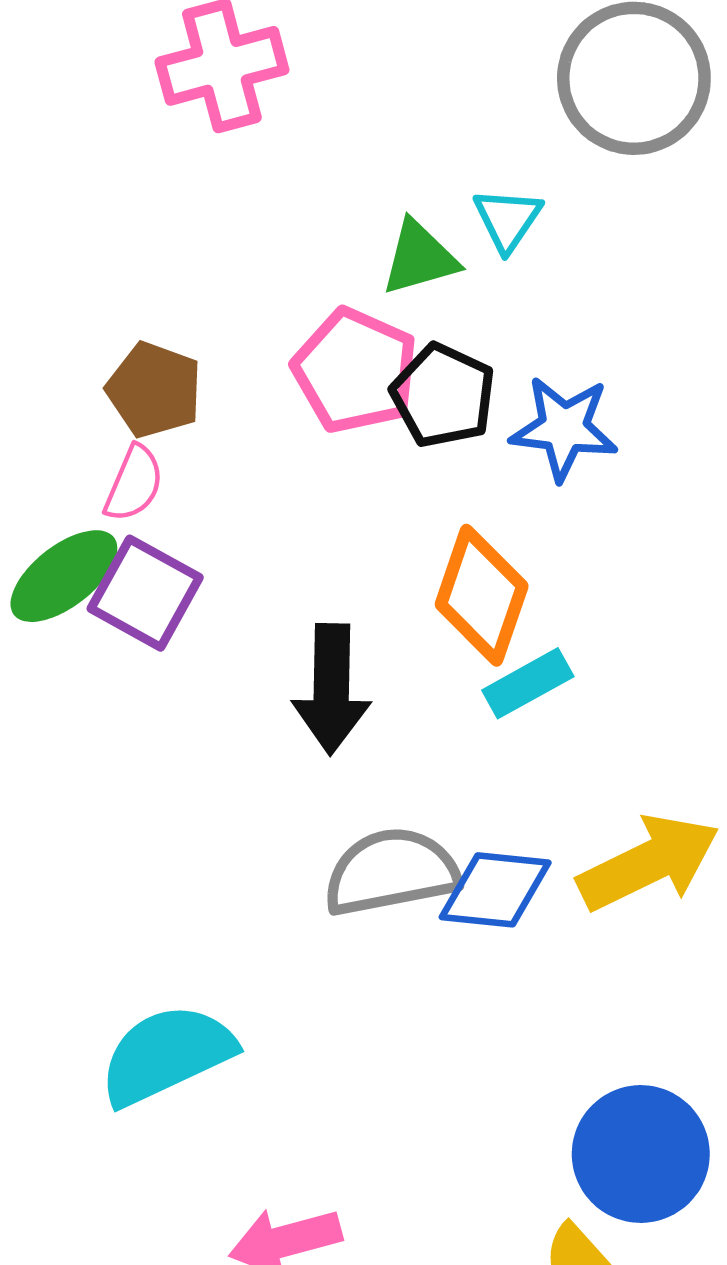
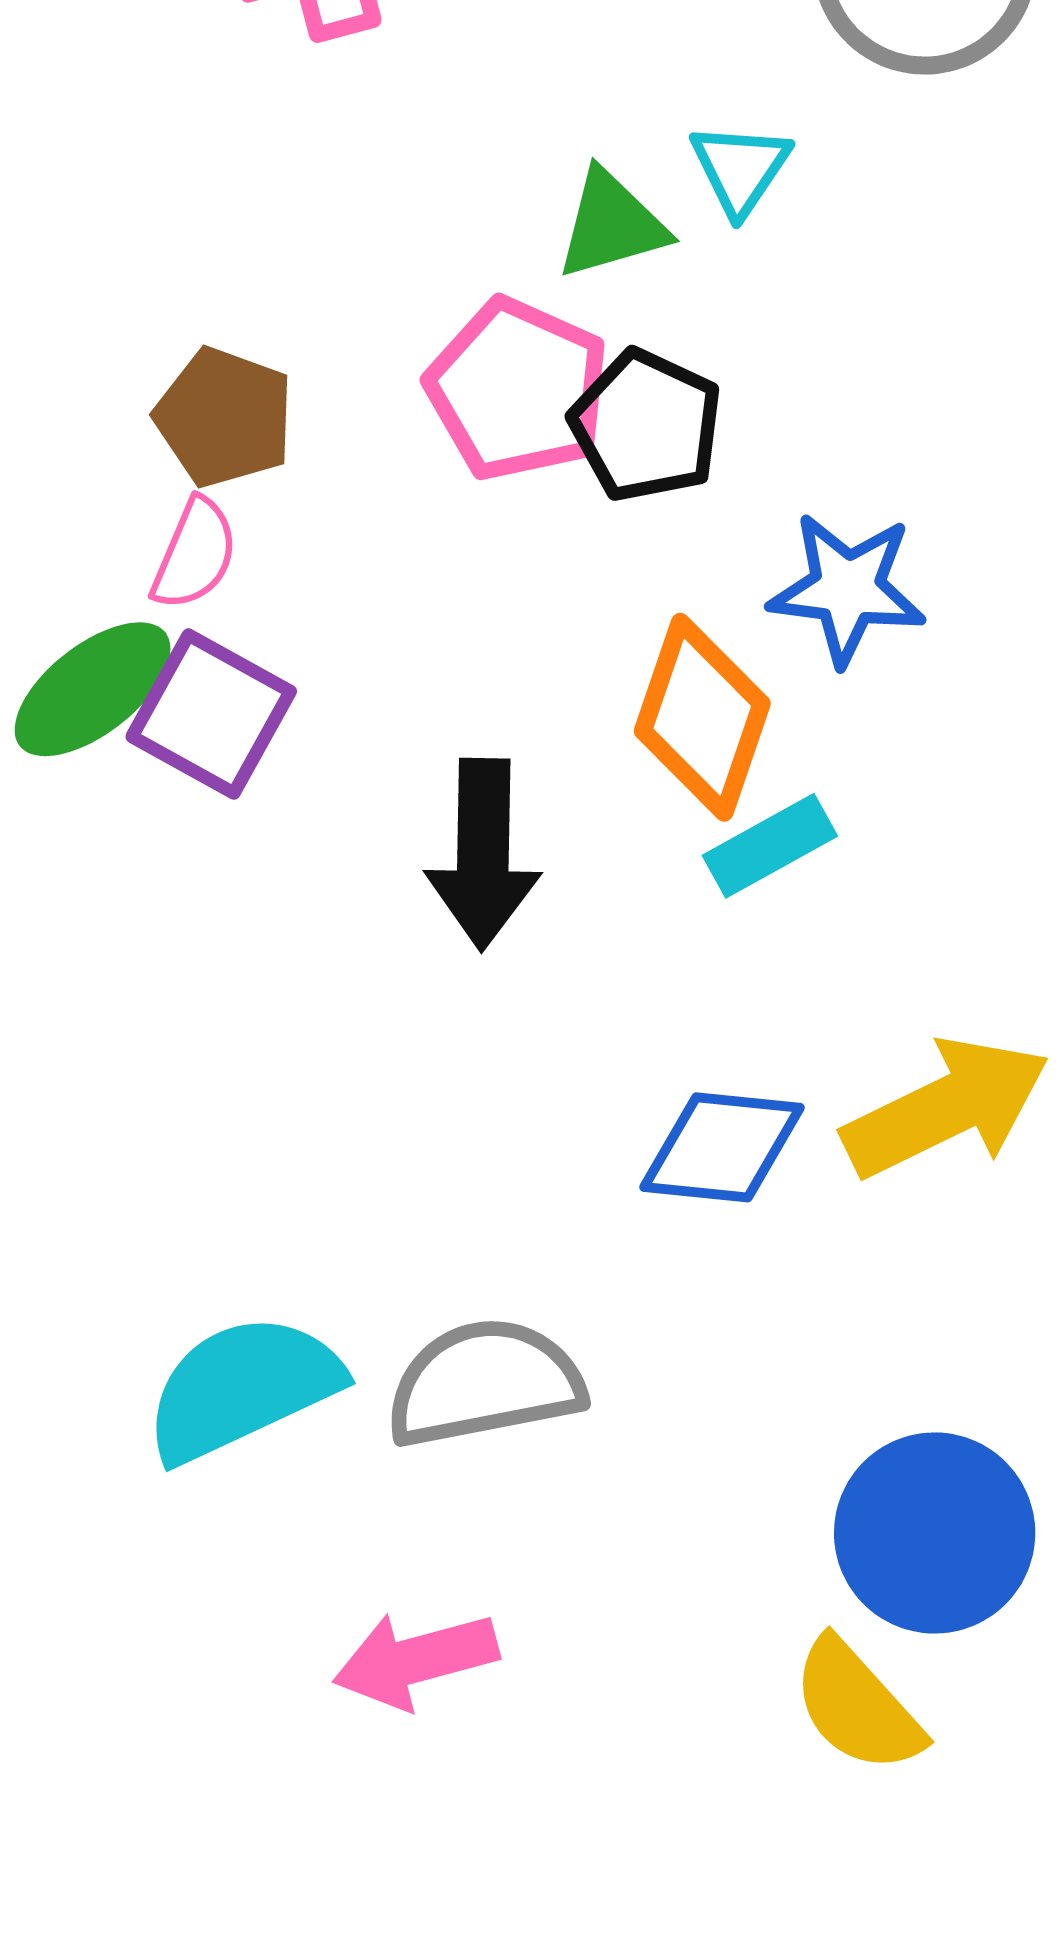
blue star: (564, 428) -> (847, 589), moved
gray semicircle: (391, 872) -> (485, 1383), moved

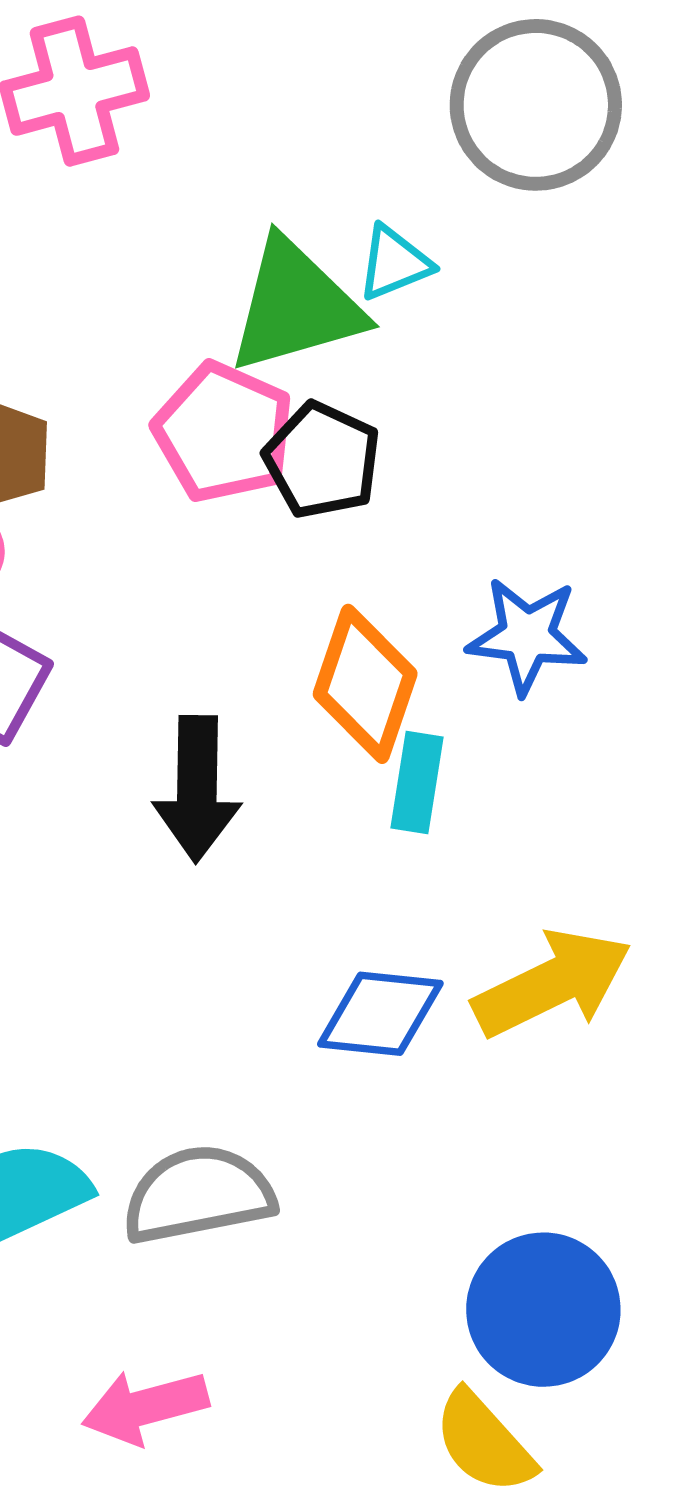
cyan triangle: (740, 169) -> (394, 263), turned 34
green triangle: (612, 225) -> (296, 306), size x1.6
blue star: (847, 589) -> (527, 636), moved
cyan rectangle: (770, 846) -> (417, 782), turned -52

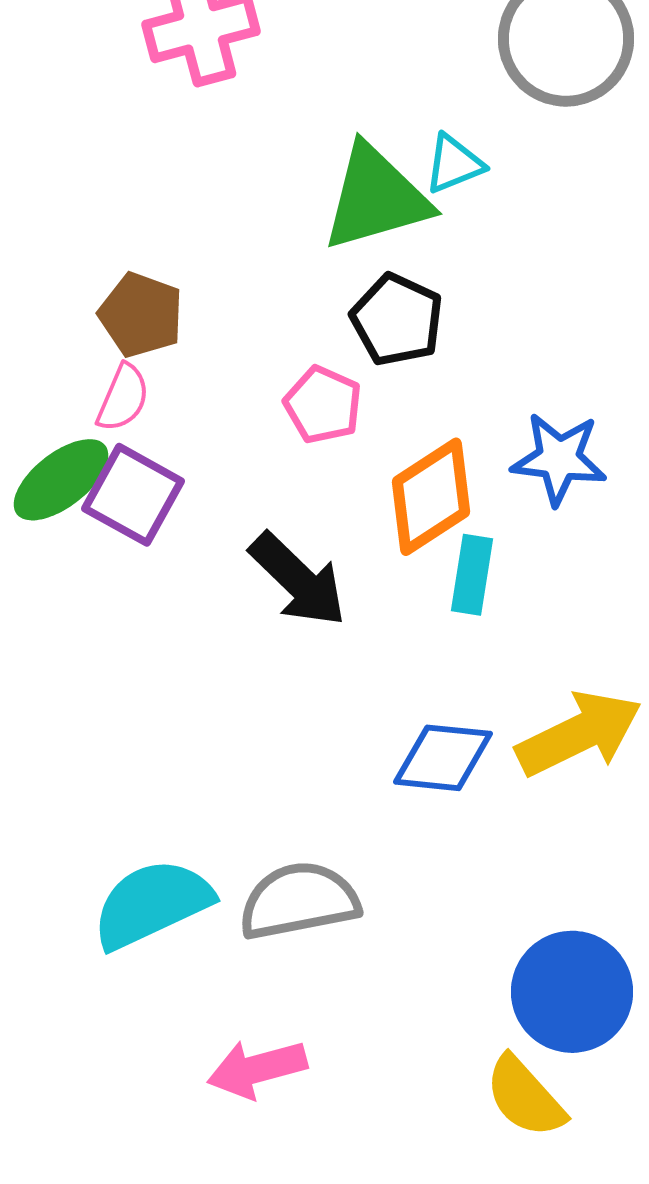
pink pentagon: (224, 432) -> (323, 405), moved, size x0.7
orange diamond: (365, 684) -> (431, 497), turned 38
black arrow: (197, 789) -> (298, 580), turned -47

